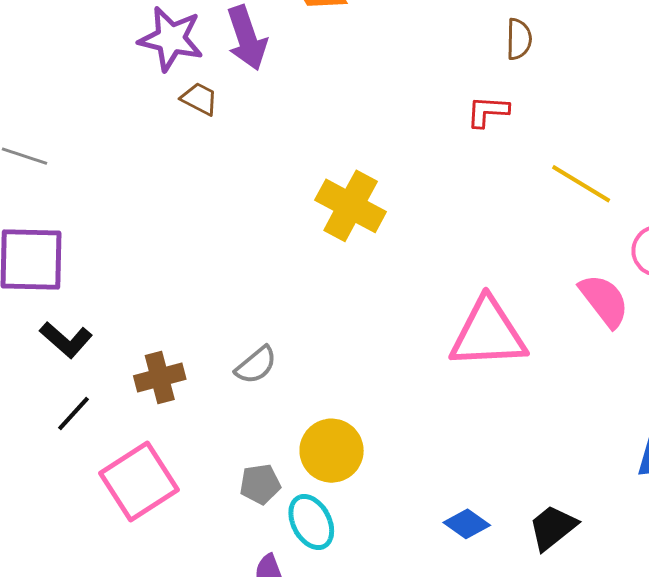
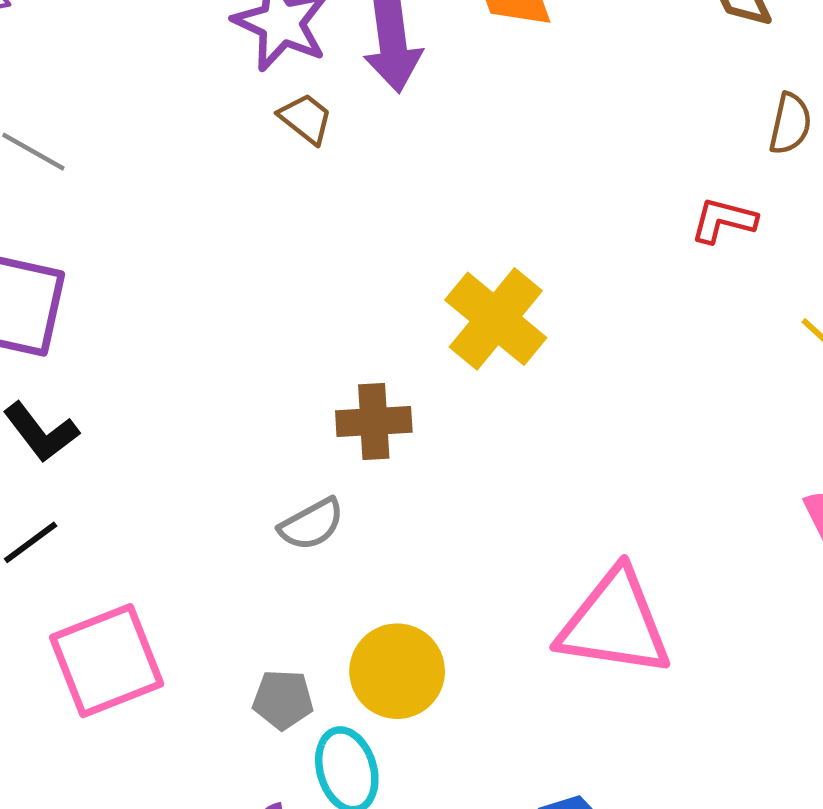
pink triangle: (488, 334) -> (615, 623), moved
brown cross: (160, 377) -> (374, 422), moved

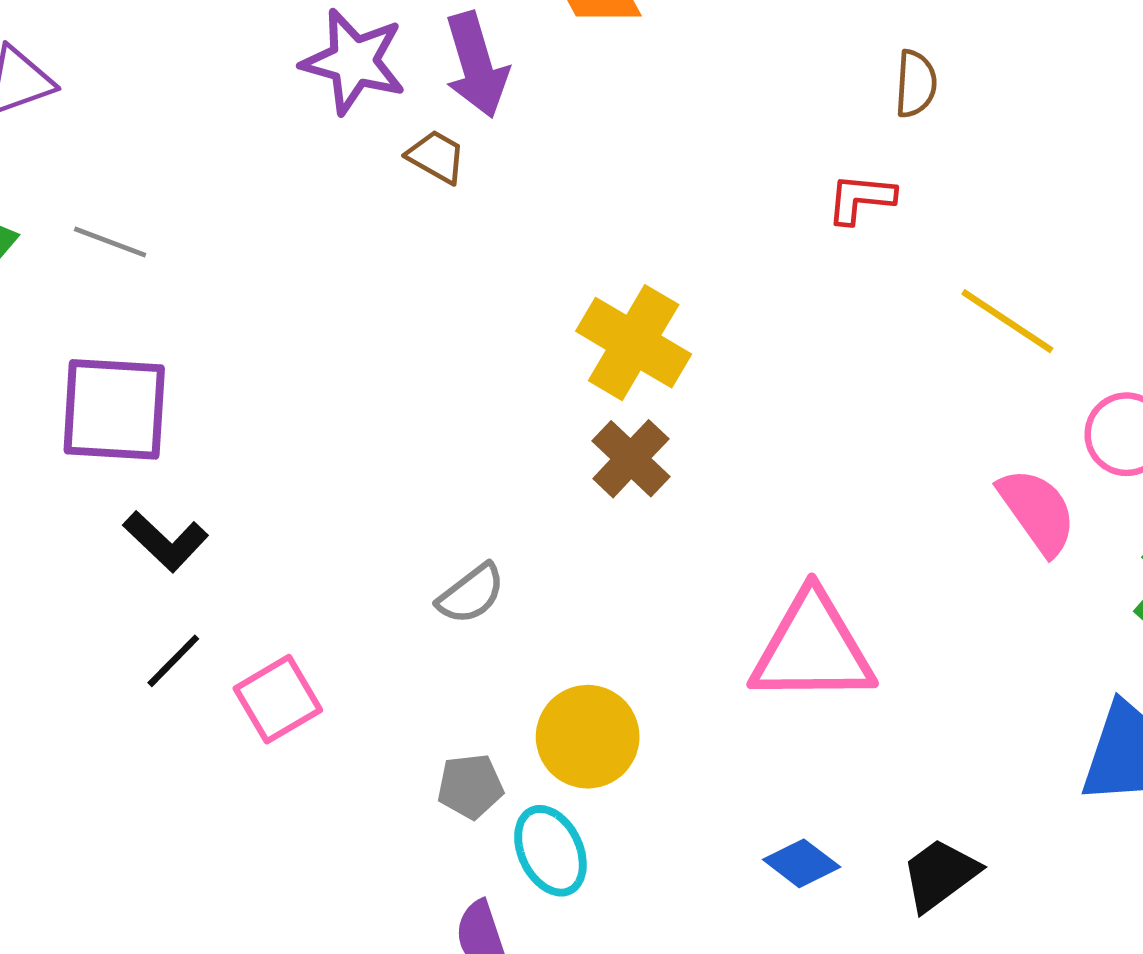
brown trapezoid: (306, 118) -> (436, 157), moved
brown cross: (374, 422) -> (631, 459), moved, turned -34
pink square: (107, 661) -> (278, 699), moved, size x0.7

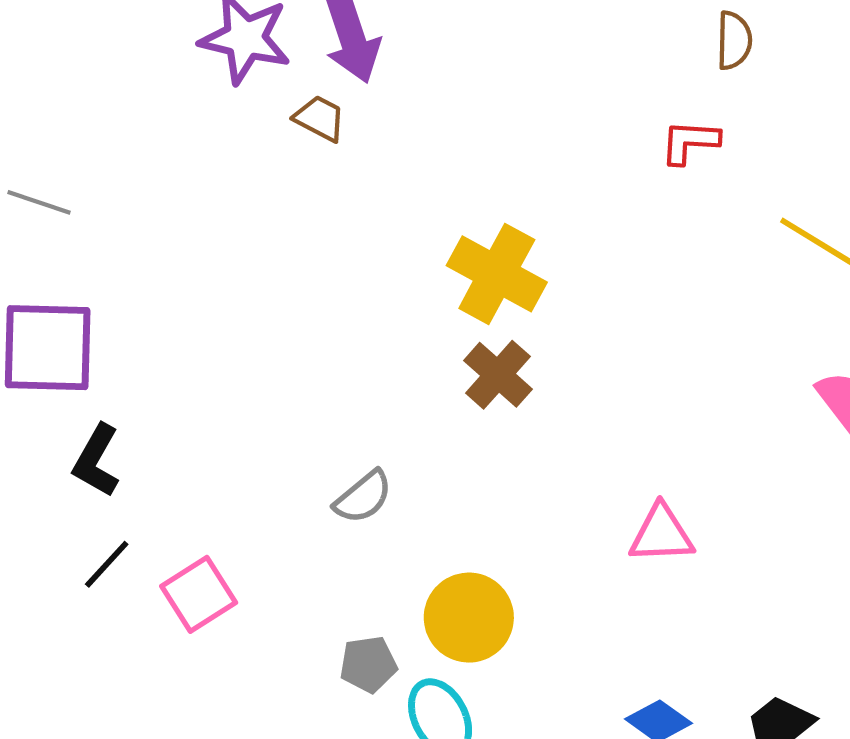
black L-shape: (166, 541) -> (96, 461), turned 78
pink triangle: (812, 648) -> (661, 534), size x0.6

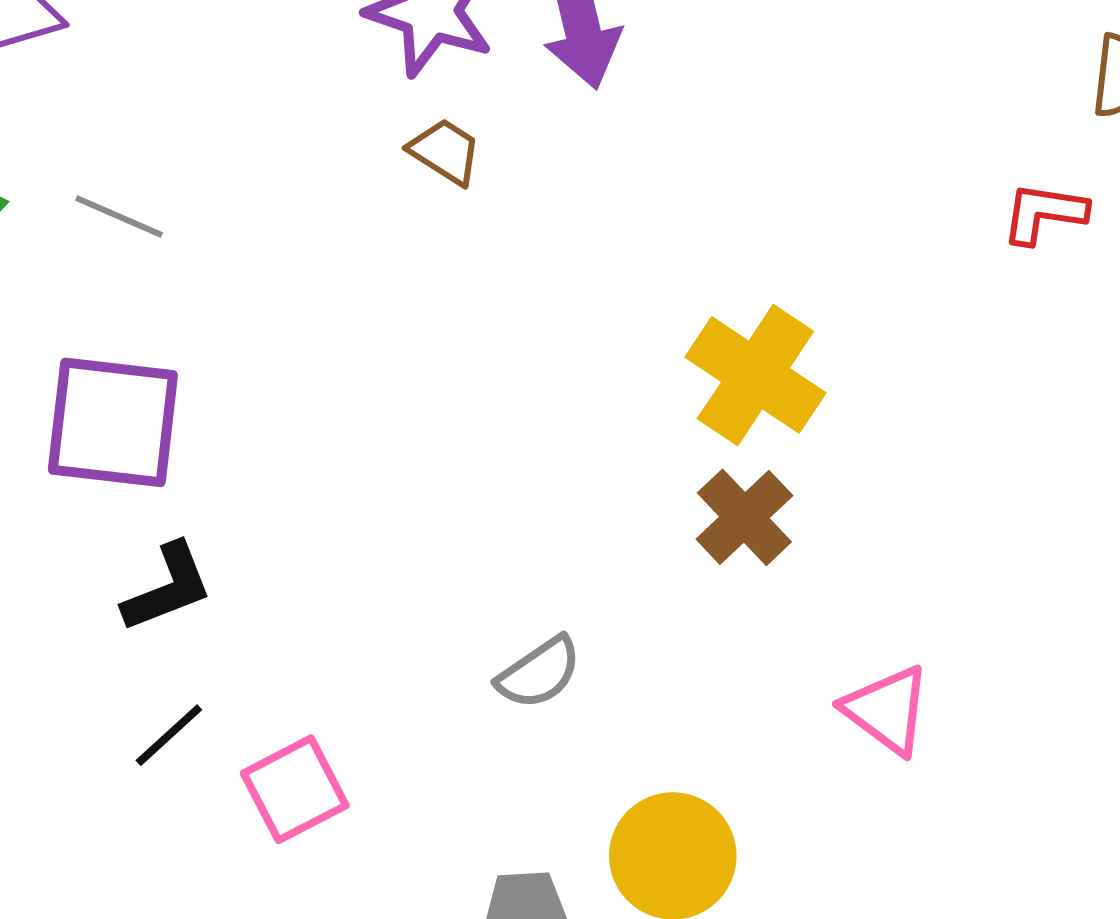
brown trapezoid: (320, 118) -> (445, 152), moved
black L-shape: (96, 461) -> (168, 588), turned -146
pink triangle: (661, 534) -> (887, 710), moved, turned 34

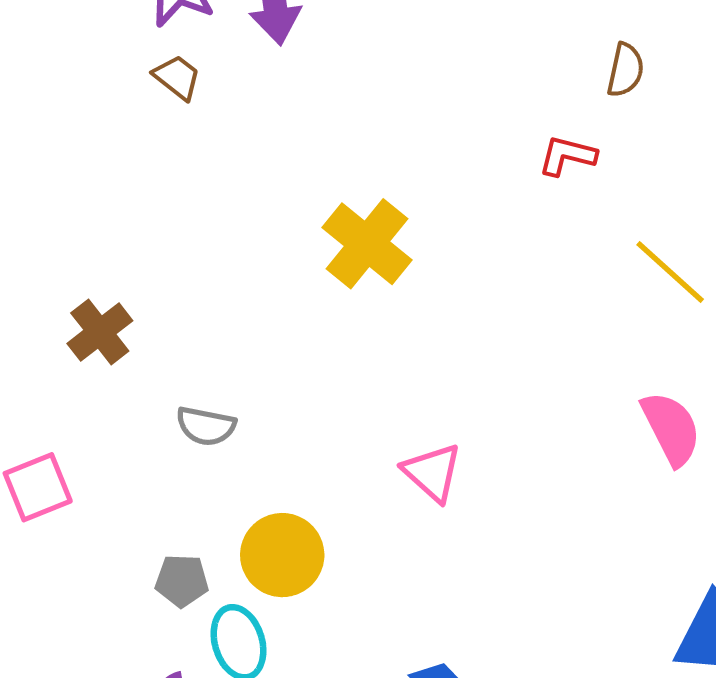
brown cross: (744, 517) -> (100, 332), moved
gray semicircle: (539, 673) -> (206, 426), turned 40

